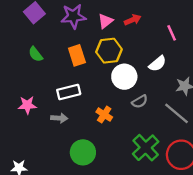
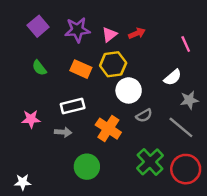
pink line: (172, 33) -> (186, 44), moved
orange rectangle: (77, 55) -> (81, 69), turned -48
white semicircle: (157, 64) -> (173, 77), moved
orange cross: (104, 115) -> (108, 129), size x1.5

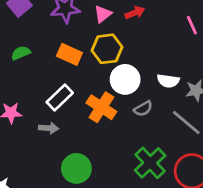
green semicircle: (39, 68) -> (21, 53), turned 105
white semicircle: (173, 77) -> (168, 81), moved, turned 48
white rectangle: (73, 106) -> (60, 97), turned -30
orange cross: (108, 129) -> (101, 107), moved

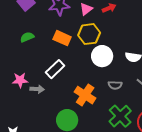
orange cross: (101, 107) -> (85, 95), moved
gray semicircle: (143, 109) -> (115, 85), moved, turned 32
gray arrow: (49, 128) -> (37, 89), moved

